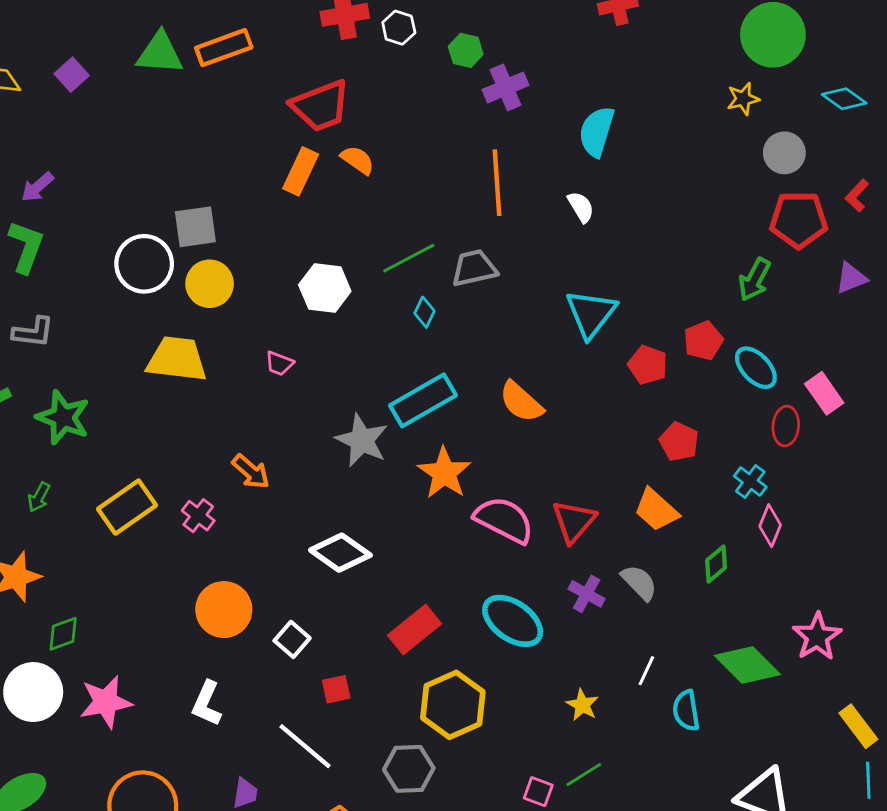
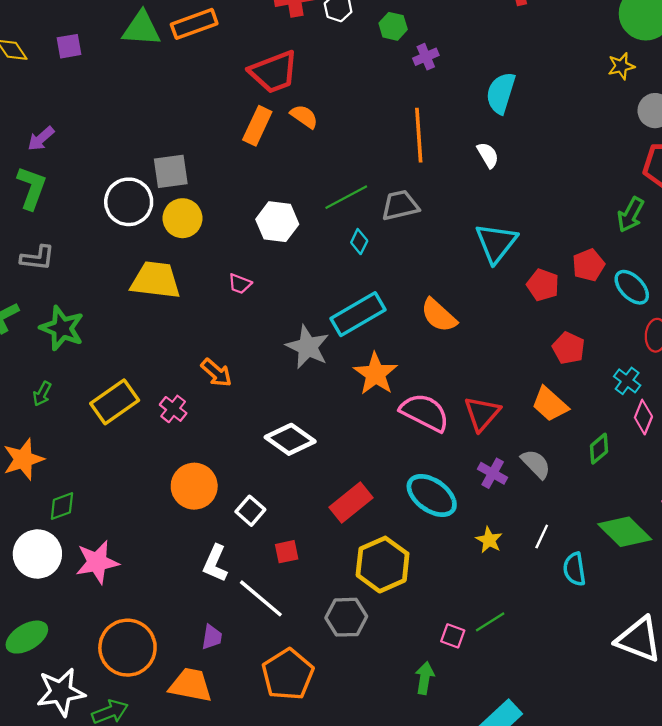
purple square: (72, 75) -> (69, 46), turned 32
purple cross: (506, 87) -> (426, 57), size x0.7
white L-shape: (207, 703) -> (215, 563), moved
yellow star: (582, 705) -> (489, 540), moved

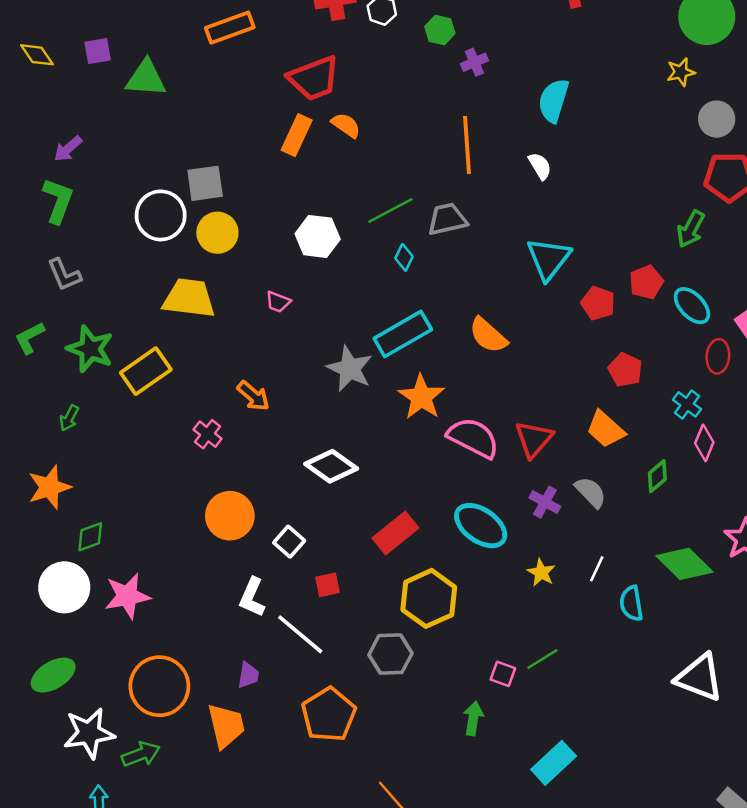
green triangle: (142, 29) -> (146, 78), moved
gray L-shape: (37, 258) -> (64, 275), turned 60
yellow rectangle: (115, 402) -> (146, 371), moved
orange trapezoid: (191, 685) -> (226, 726), turned 66

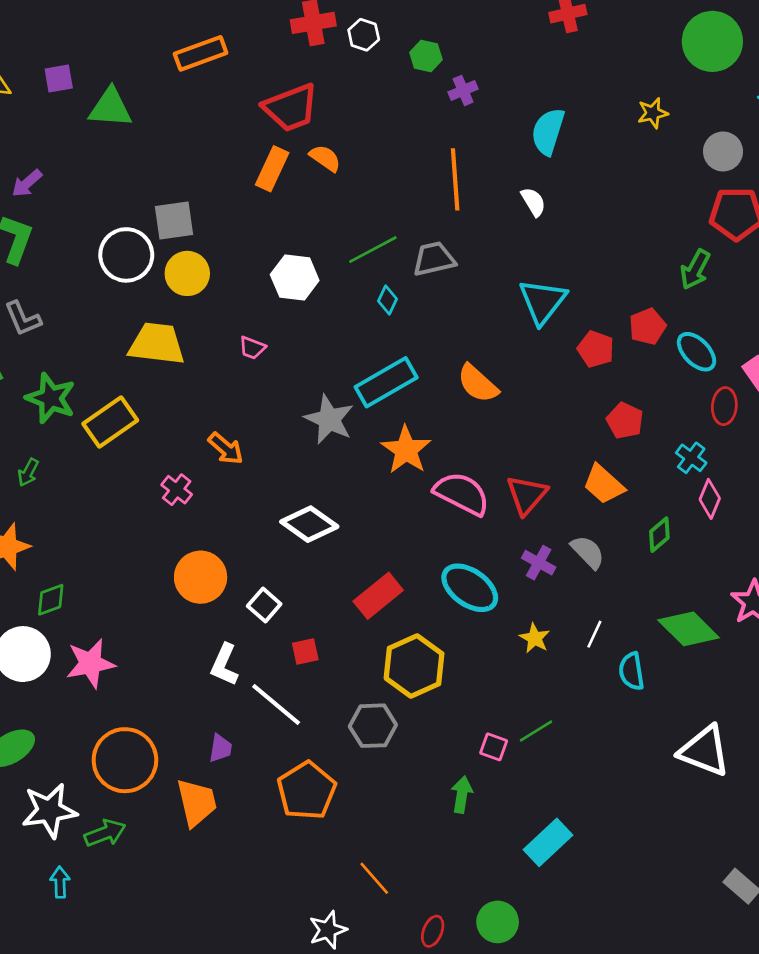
yellow star: (681, 72) -> (653, 113), moved

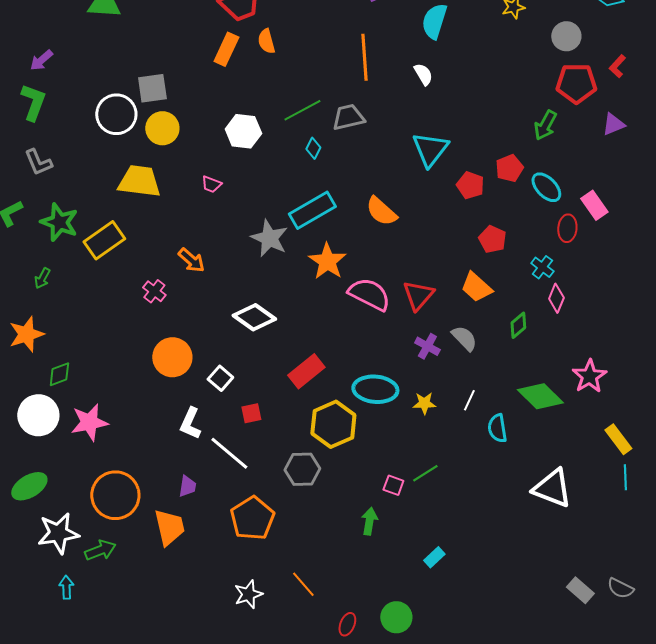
orange semicircle: (325, 158) -> (266, 41), turned -140
cyan ellipse: (470, 588) -> (375, 389), moved, turned -30
yellow star: (535, 638) -> (424, 403), turned -30
cyan rectangle: (548, 842) -> (434, 557), size x0.6
white star: (328, 930) -> (248, 594), moved

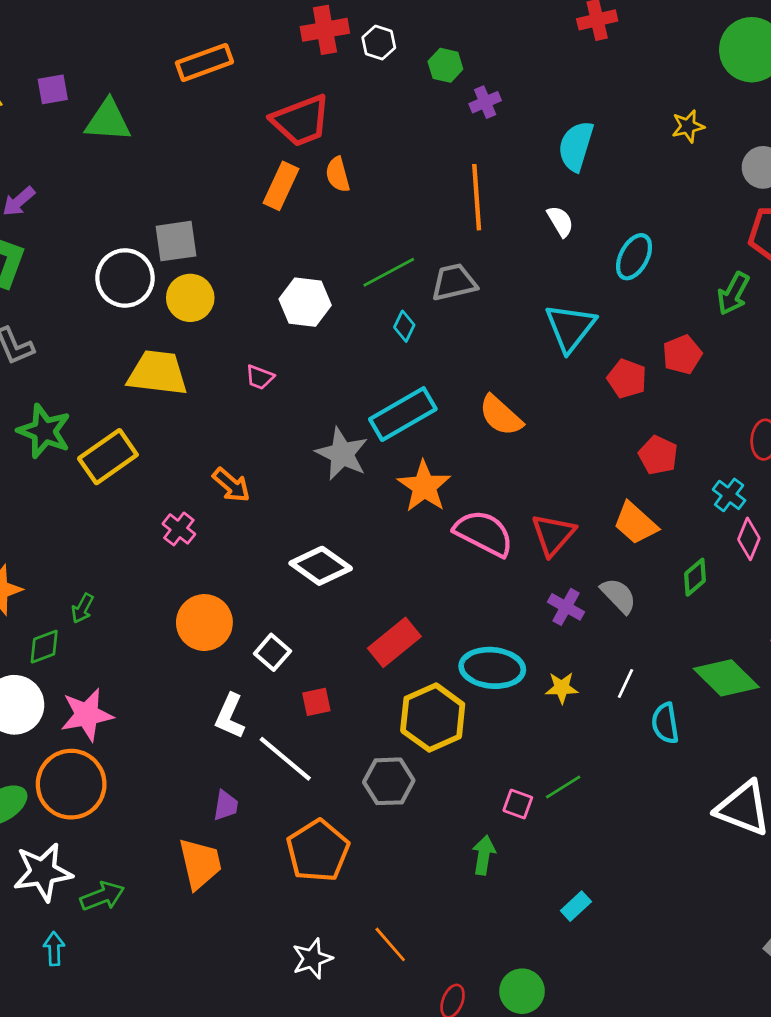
cyan ellipse: (546, 187) -> (634, 257), moved, turned 72
green arrow: (42, 278) -> (82, 608), moved
orange circle: (115, 495) -> (71, 784), moved

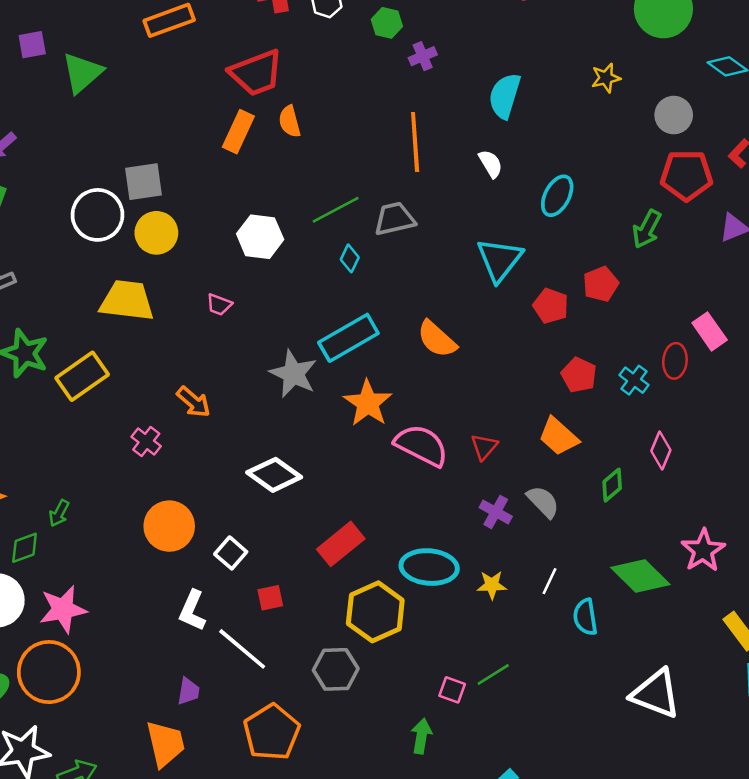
green triangle: (108, 121) -> (82, 73), turned -45
cyan cross: (729, 495) -> (634, 380), moved
red triangle: (553, 535) -> (484, 447), size x0.7

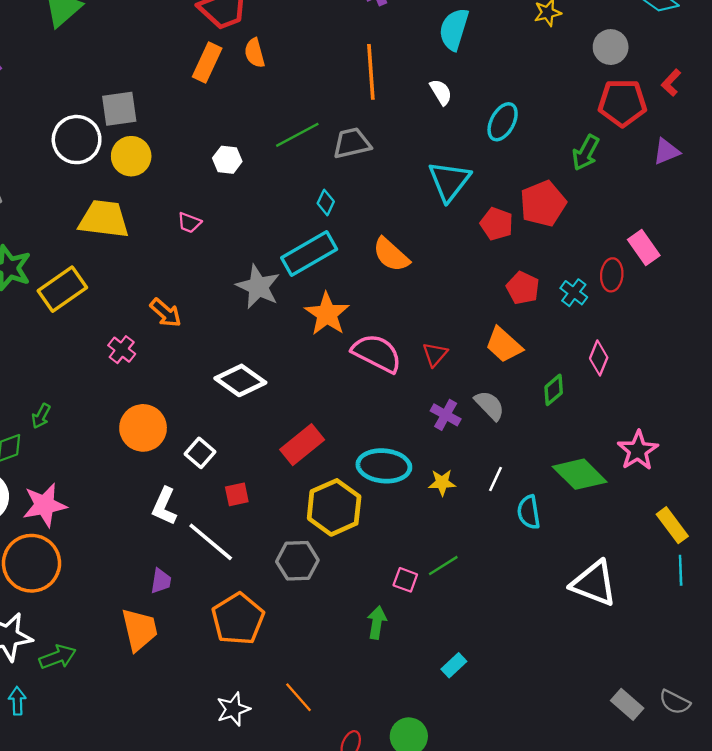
white hexagon: (260, 237) -> (227, 160), size x0.7
cyan diamond: (350, 258) -> (326, 202), moved
red pentagon: (601, 284) -> (543, 204), size x1.4

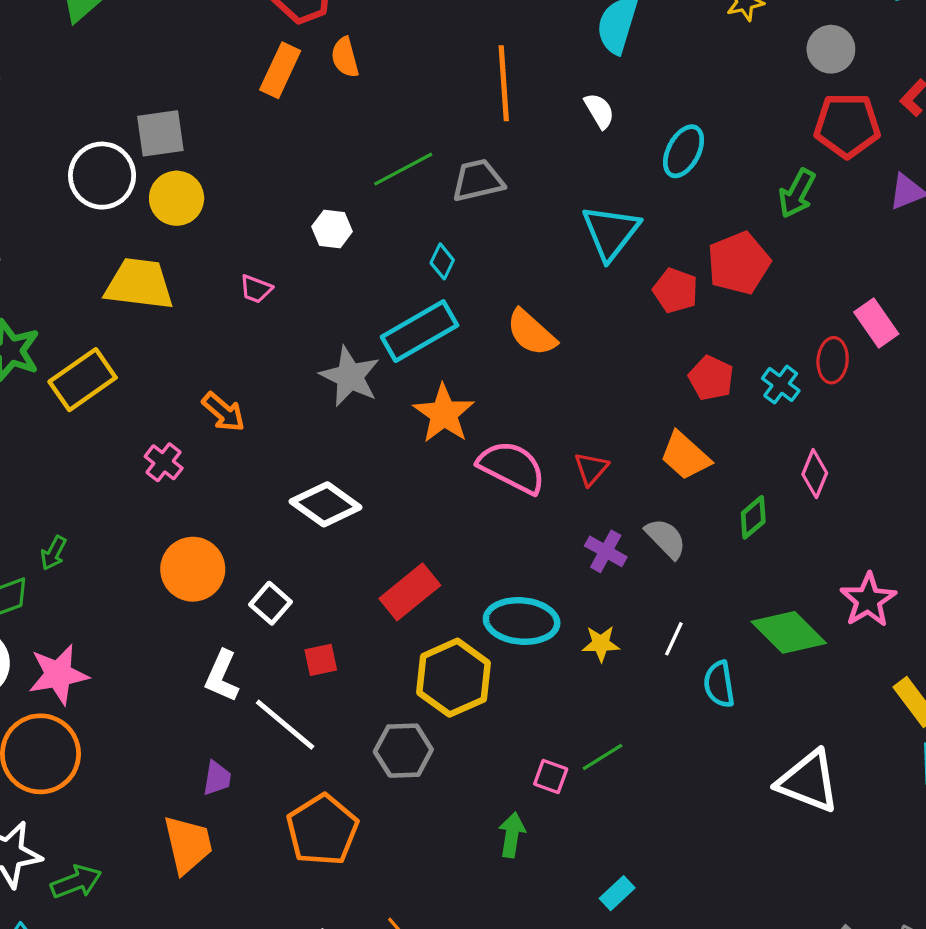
white hexagon: (227, 160) -> (332, 229), moved

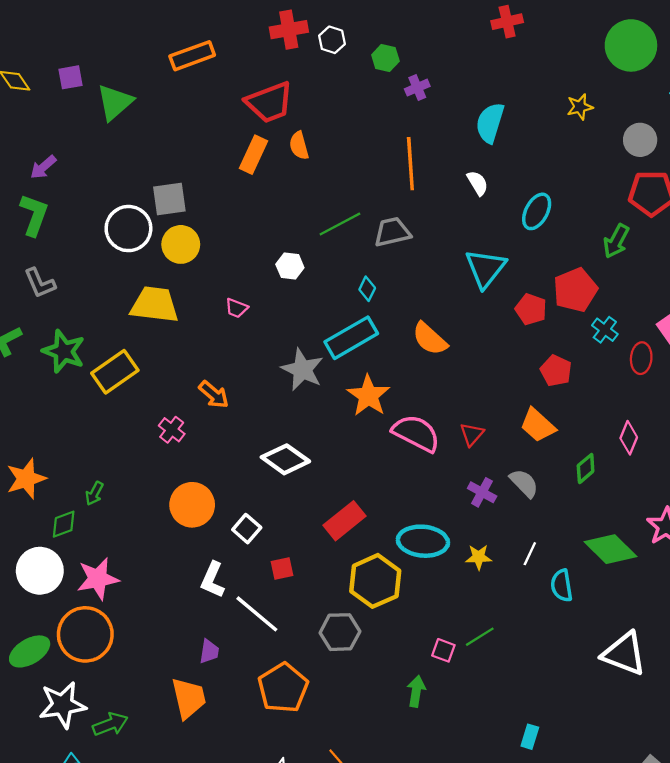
cyan cross: (781, 385) -> (605, 330), moved
cyan rectangle: (617, 893) -> (530, 737), moved, turned -30

